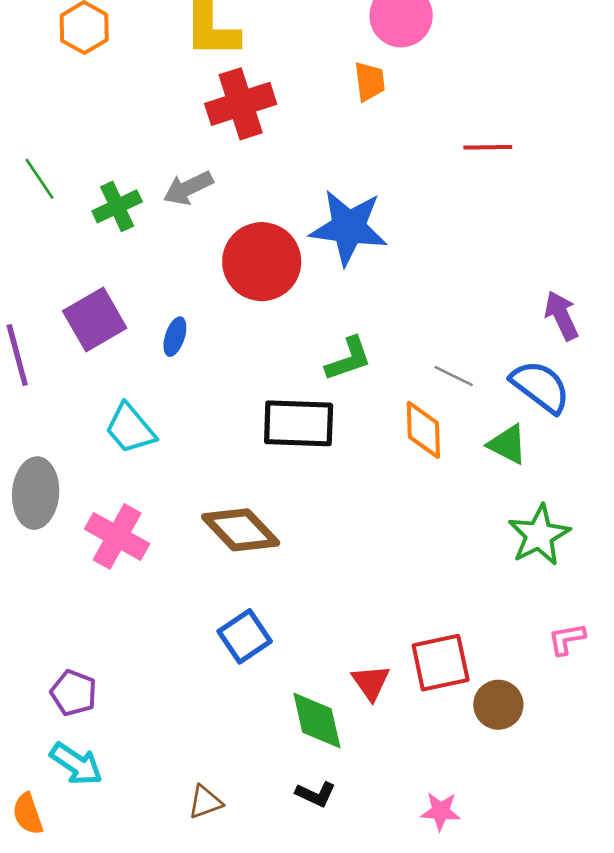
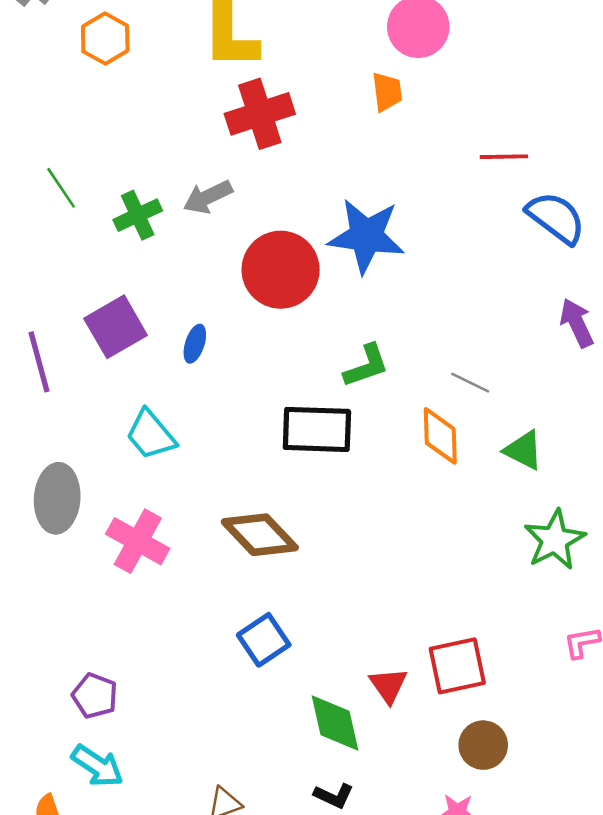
blue semicircle: (540, 387) -> (556, 218), moved
brown circle: (498, 705) -> (483, 745), moved

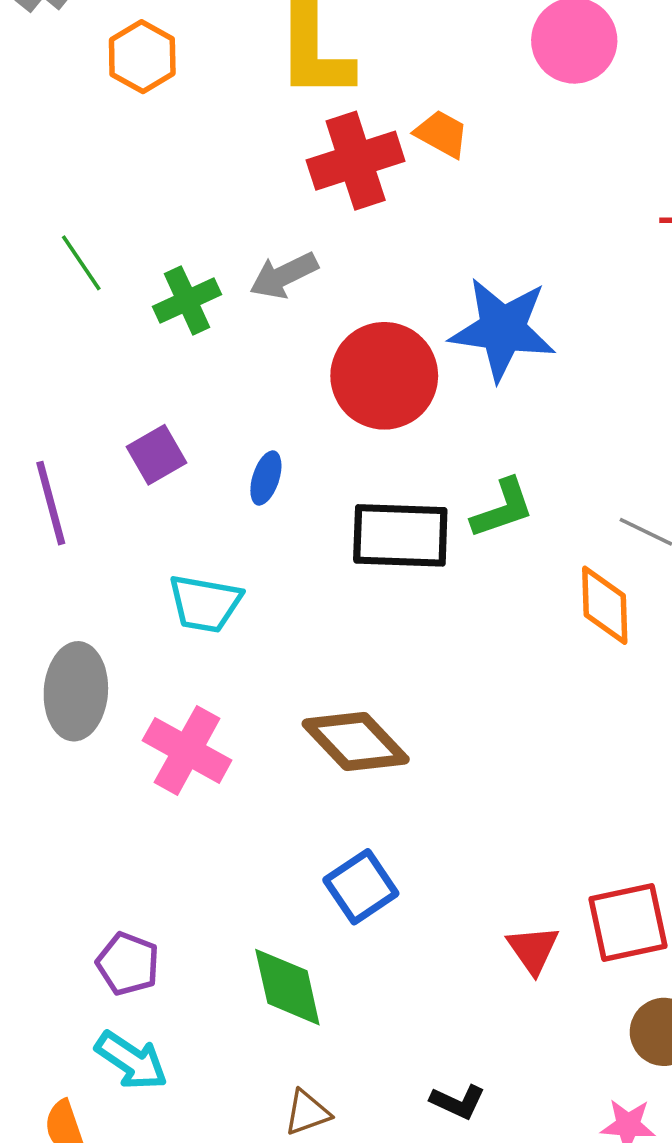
orange trapezoid: (387, 92) -> (442, 134), moved, turned -54
purple square: (116, 327) -> (157, 455), size x0.7
black rectangle: (317, 429) -> (400, 535), moved
cyan trapezoid: (151, 435) -> (205, 603), turned -40
green diamond: (335, 723) -> (287, 987), moved

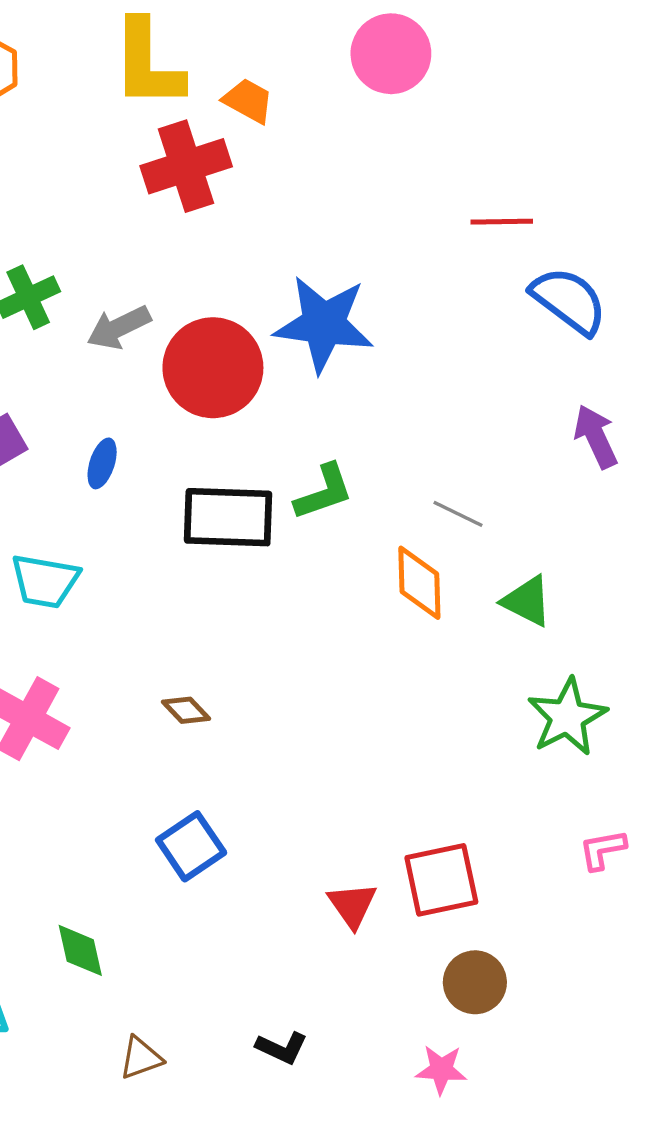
orange trapezoid: (442, 134) -> (248, 101), moved
gray arrow: (284, 275) -> (119, 327), moved
brown diamond: (356, 742) -> (186, 710), size x0.5
green diamond: (287, 987) -> (80, 950), moved, size x0.7

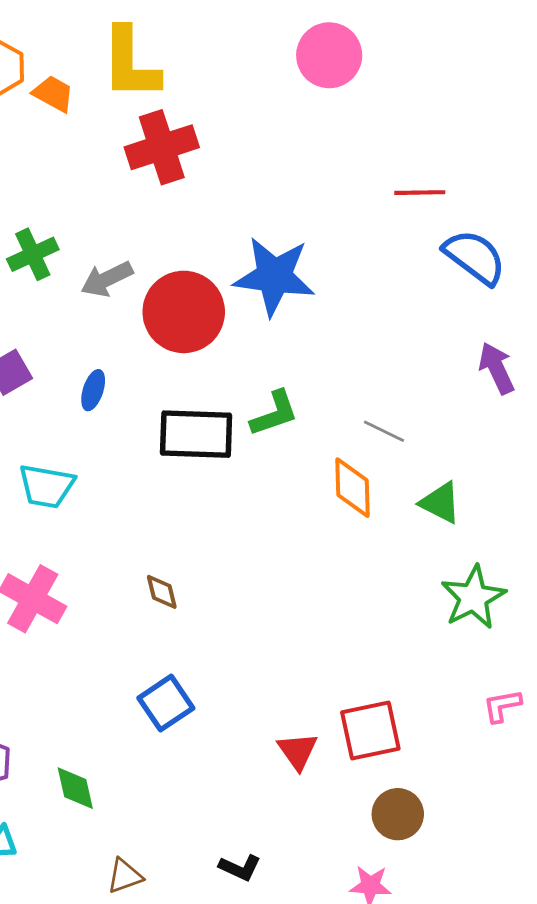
orange trapezoid: (248, 101) -> (53, 94), moved
brown diamond: (186, 710) -> (162, 592), turned 30

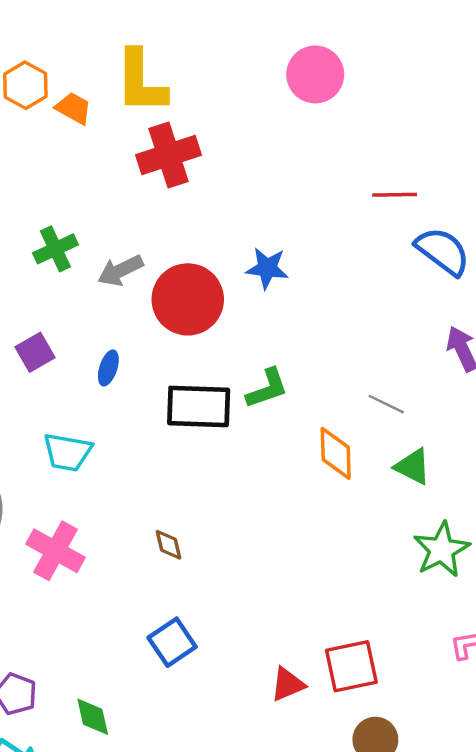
blue star: (274, 276) -> (267, 268), size x0.6
gray line: (384, 431) -> (386, 404), moved
red triangle: (298, 751) -> (288, 684), turned 42

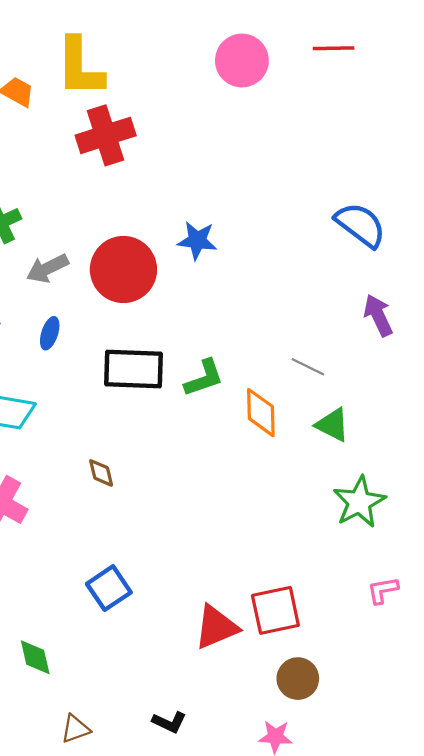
red line: (395, 195) -> (334, 48), moved
gray arrow: (120, 271) -> (47, 268), moved
green L-shape: (267, 388) -> (204, 378), moved
brown diamond: (169, 545) -> (101, 473), moved
red triangle: (288, 684) -> (216, 627), size x1.4

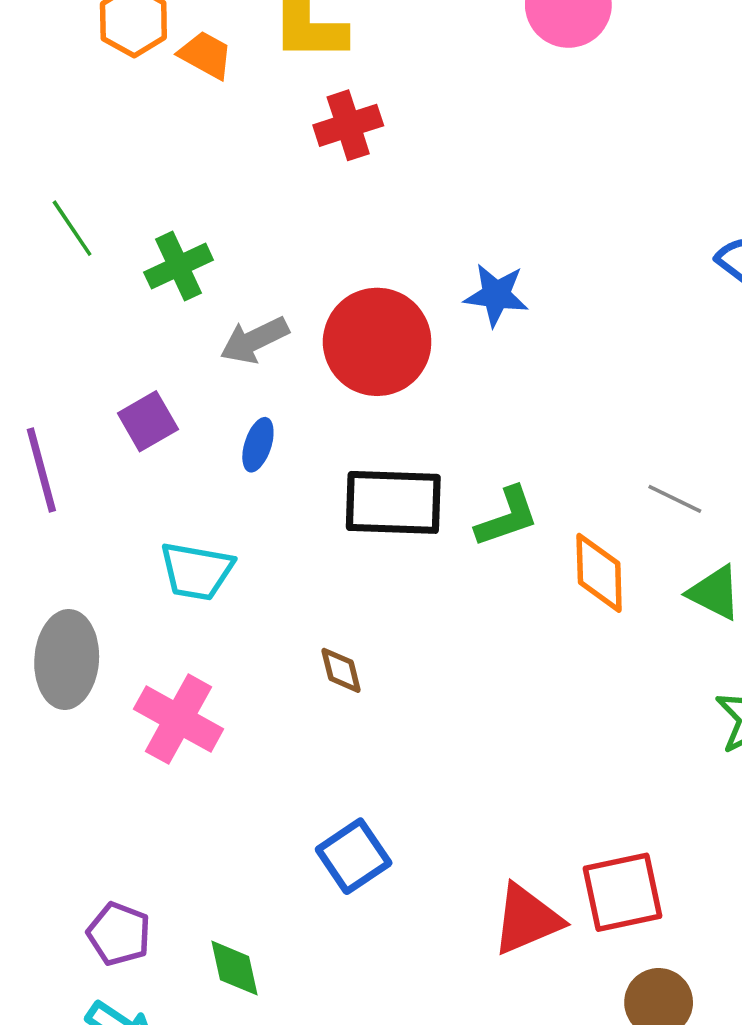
red cross: (106, 135) -> (348, 125), size x0.7

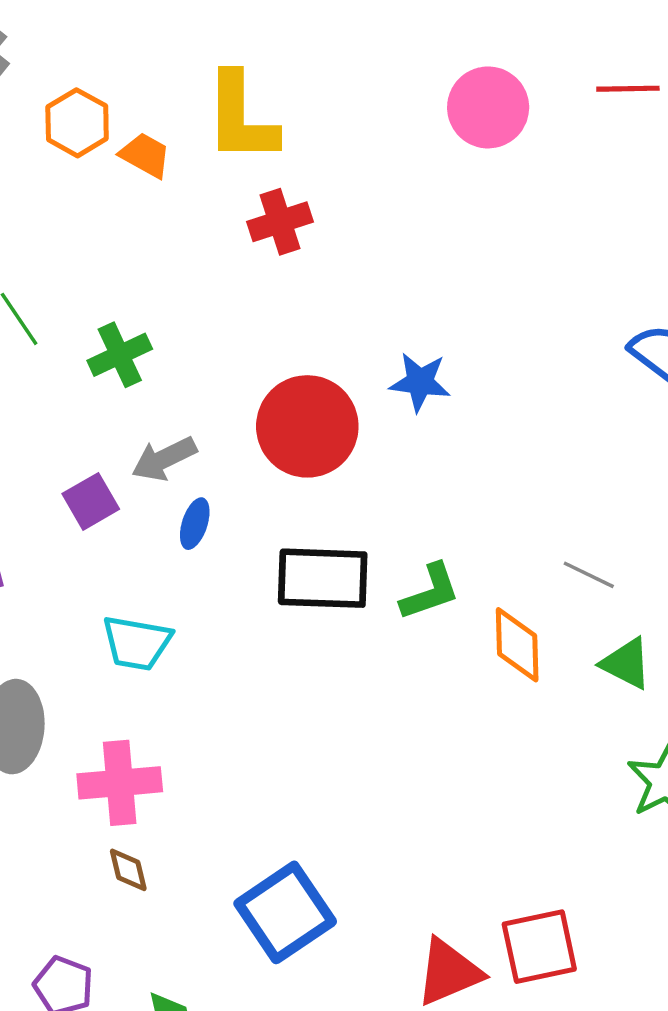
gray arrow: (254, 340) -> (164, 459), moved
brown diamond: (341, 670) -> (128, 870), moved
pink cross: (179, 719) -> (120, 783), turned -34
blue square: (354, 856) -> (285, 912), size x1.4

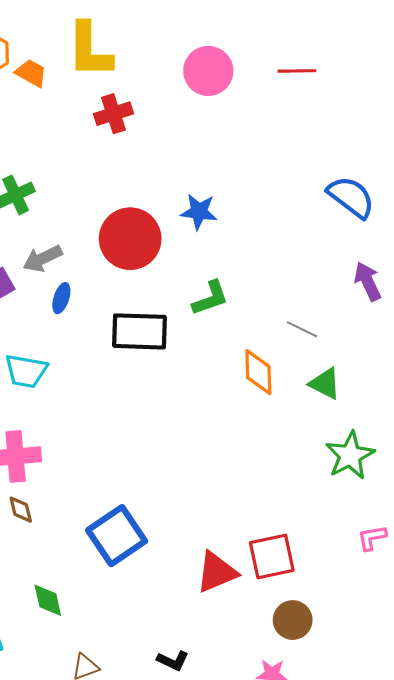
red line: (628, 89) -> (297, 71), moved
pink circle: (488, 107) -> (208, 71), moved
green L-shape: (430, 592) -> (210, 298), moved

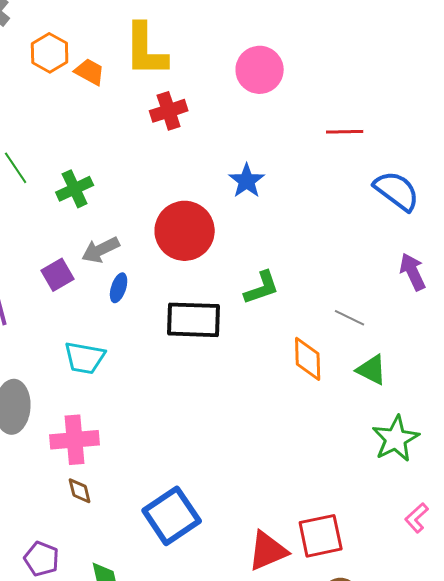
red line: (297, 71) -> (345, 132), moved
blue star: (199, 212) -> (247, 181), moved, turned 30
pink L-shape: (372, 538) -> (417, 518), turned -32

